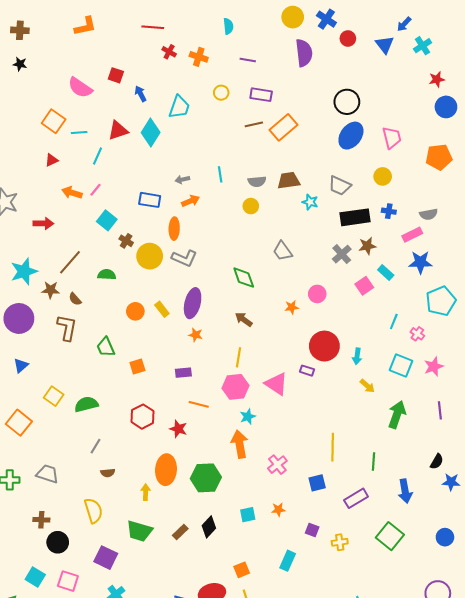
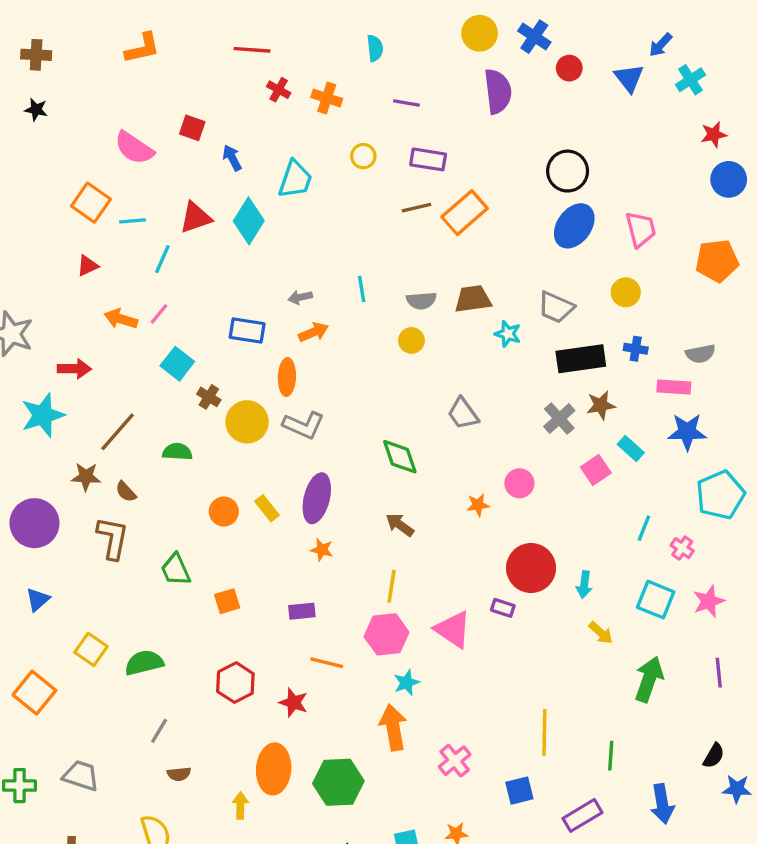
pink rectangle: (412, 235) -> (674, 387), turned 30
cyan star: (24, 271) -> (43, 415), moved

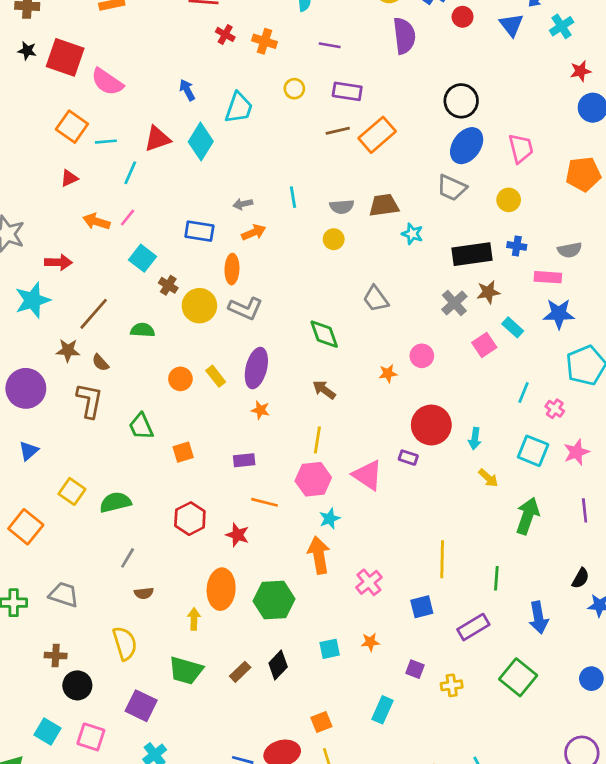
red square: (192, 128) -> (65, 57), moved, size x1.8
gray trapezoid: (556, 307) -> (452, 188), moved

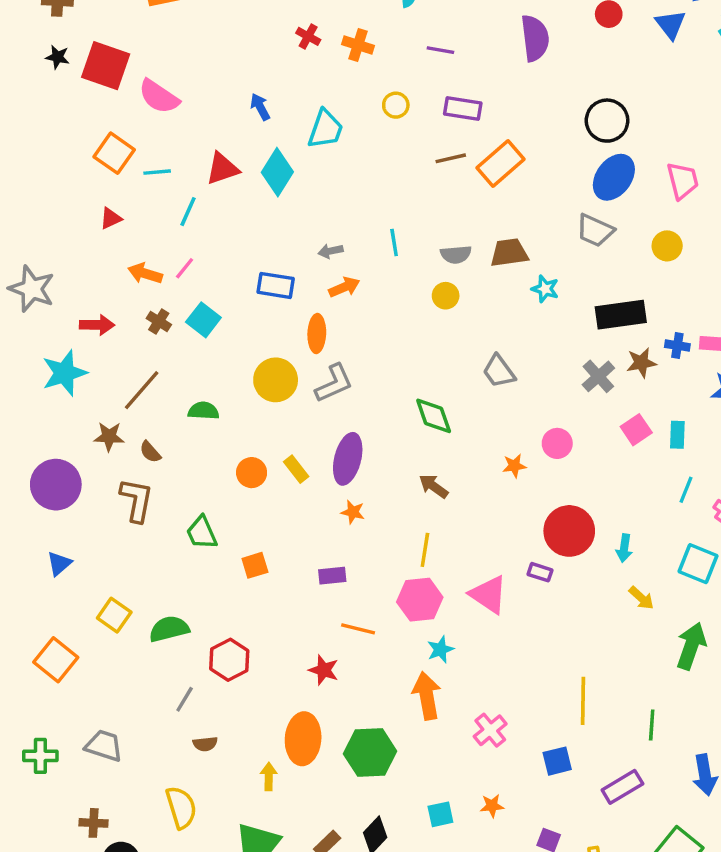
blue cross: (517, 246) -> (677, 346), moved
brown cross: (168, 285) -> (159, 321), moved
gray L-shape: (246, 308) -> (334, 383), turned -48
cyan rectangle: (513, 327) -> (677, 435), moved, turned 50
red hexagon: (190, 519) -> (229, 660), moved

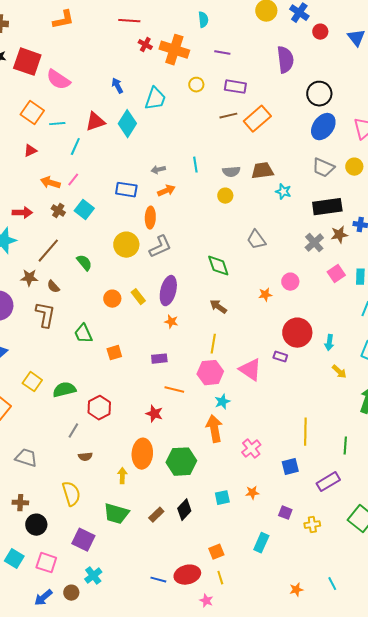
purple semicircle: (535, 38) -> (285, 60), moved
orange cross: (358, 45) -> (174, 50), size x1.6
gray trapezoid: (595, 230) -> (323, 168), moved
green semicircle: (203, 411) -> (84, 263), turned 48

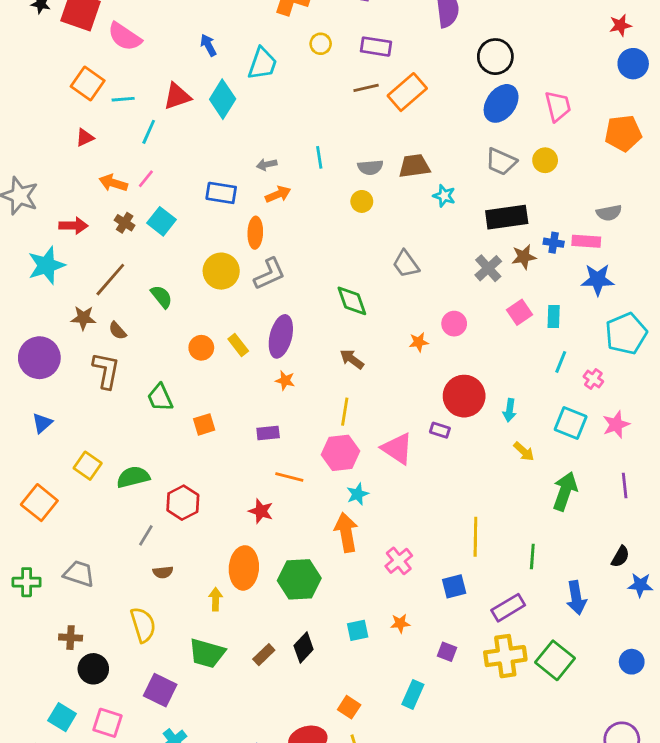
yellow cross: (312, 525) -> (505, 656), moved, size x1.8
orange square: (216, 552) -> (349, 707), turned -35

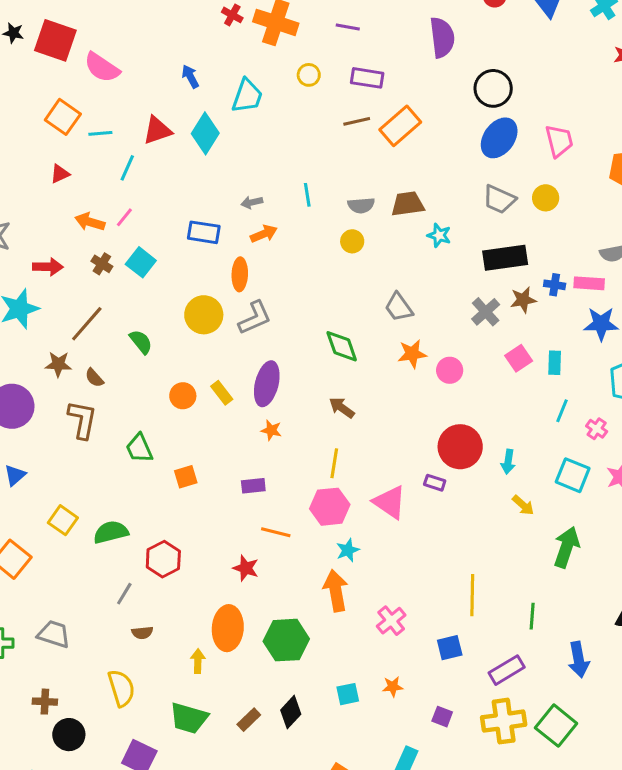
orange star: (419, 342) -> (412, 354), moved, size x1.4

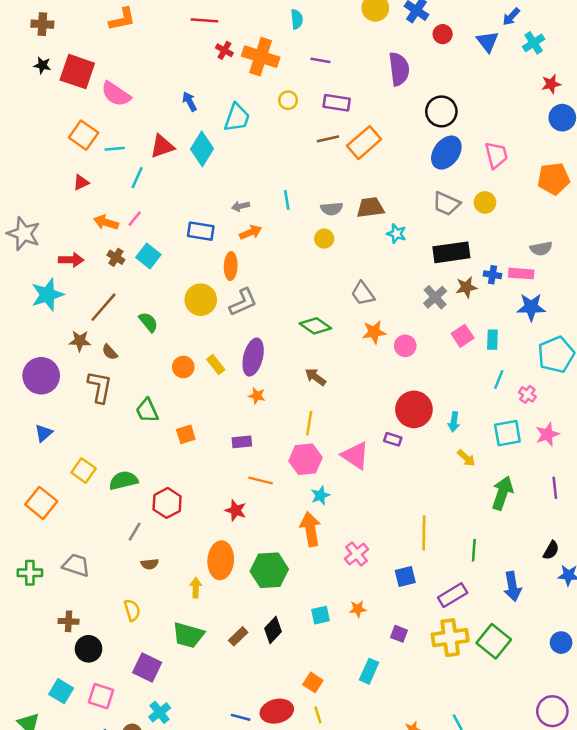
green diamond: (342, 346) -> (315, 326), turned -36
cyan square: (573, 475) -> (507, 433), turned -32
yellow semicircle: (121, 688) -> (132, 610), size x0.7

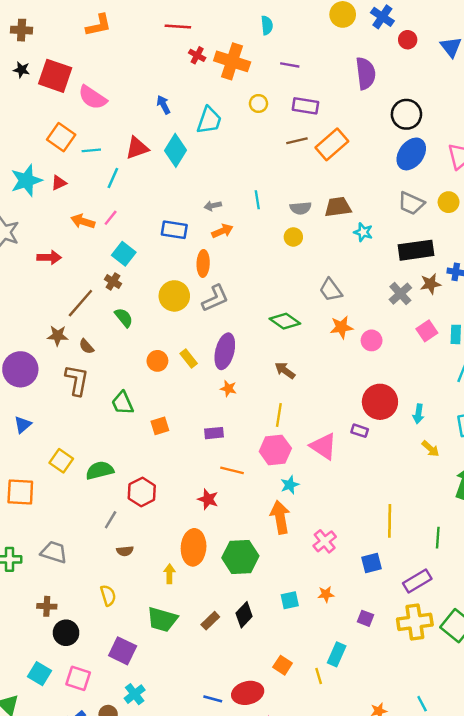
brown cross: (116, 257) -> (113, 281), moved
cyan star: (47, 295) -> (26, 180), moved
orange square: (41, 503) -> (20, 492), turned -36
yellow line: (318, 715) -> (319, 676), moved

